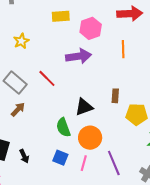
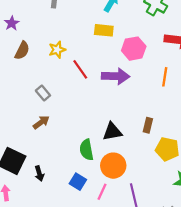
red line: (47, 78) -> (80, 69), moved
gray rectangle: (15, 83) -> (43, 93), size x0.6

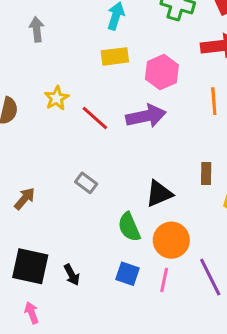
gray rectangle: (43, 93) -> (86, 183), moved
brown arrow: (41, 122) -> (25, 199), moved

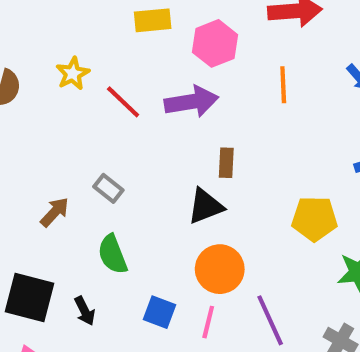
brown rectangle: (206, 174) -> (226, 163), moved
brown arrow: (25, 199) -> (55, 212), moved
green semicircle: (129, 227) -> (113, 254), moved

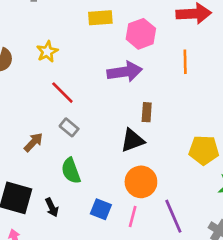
red line: (123, 102) -> (62, 93), moved

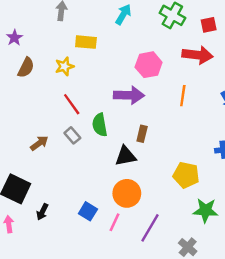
yellow rectangle: (100, 18) -> (86, 42), moved
green semicircle: (71, 171) -> (100, 125), moved
black arrow: (52, 207) -> (42, 212), moved, turned 42
purple line: (173, 216) -> (150, 228), turned 44

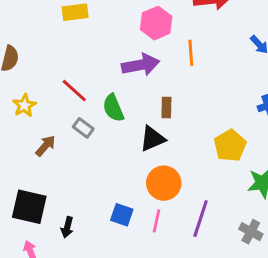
yellow star: (64, 66) -> (24, 105), moved
orange line: (183, 96) -> (191, 53), moved
yellow pentagon: (186, 175) -> (230, 146), turned -30

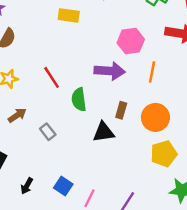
gray rectangle: (83, 128) -> (48, 132), moved
orange circle: (164, 183) -> (155, 117), moved
black arrow: (67, 227) -> (27, 186), moved

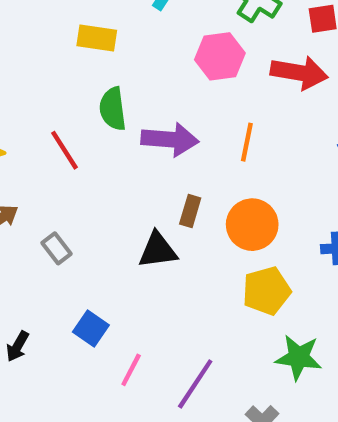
pink hexagon: (131, 41) -> (220, 56), moved
green semicircle: (79, 100) -> (113, 109), moved
blue square: (63, 186) -> (91, 329), moved

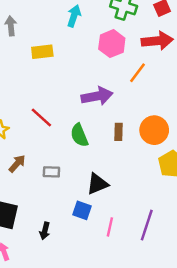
green semicircle: (113, 109) -> (79, 135), moved
orange line: (247, 142) -> (138, 73), moved, turned 40
gray rectangle: (56, 248) -> (51, 172), turned -35
black triangle: (158, 250) -> (97, 184), moved

